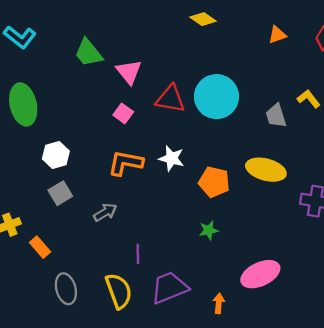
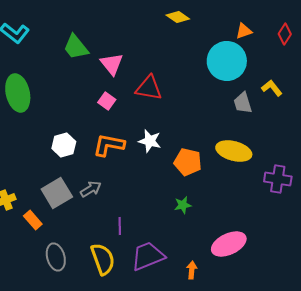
cyan circle: (216, 97) -> (227, 61), moved
white hexagon: (56, 155) -> (64, 145), moved
gray square: (60, 193) -> (57, 193), moved, size x1.4

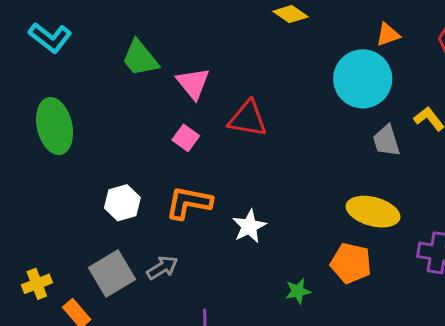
white star: (150, 141) -> (249, 226), moved, turned 30
orange pentagon: (188, 162) -> (351, 263), moved

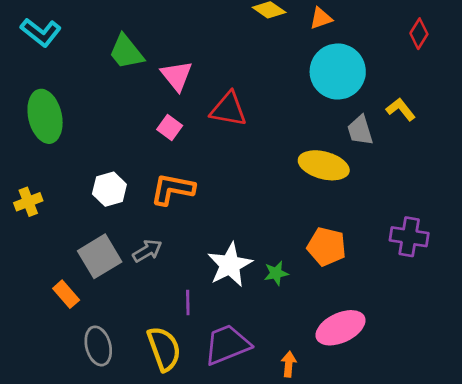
orange triangle: (388, 35) -> (321, 18), moved
yellow ellipse: (373, 212) -> (324, 165), moved
white star: (249, 226) -> (230, 265), moved, size x1.4
yellow cross: (37, 284) -> (28, 202), moved

